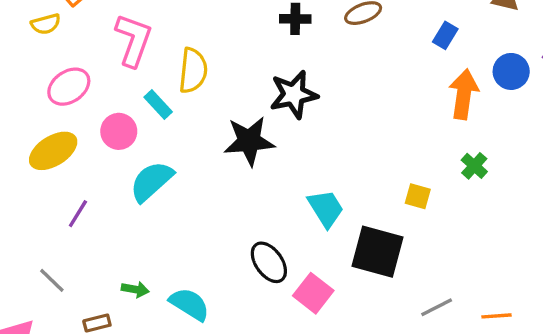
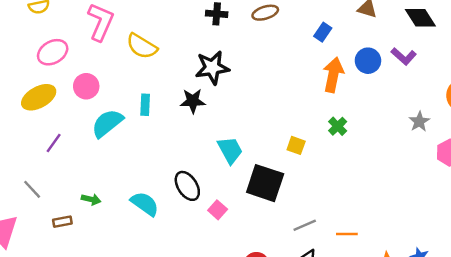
yellow semicircle: (193, 71) -> (142, 46), turned 112
cyan rectangle: (158, 105) -> (145, 105), moved, turned 42
black star: (249, 141) -> (193, 101), moved, size x0.7
pink square: (313, 293) -> (218, 210), size x0.7
cyan semicircle: (189, 304) -> (145, 204), moved

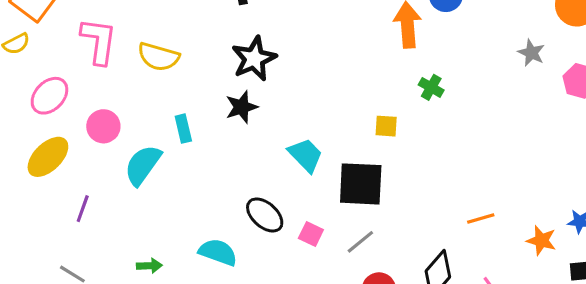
gray line: (305, 225) -> (360, 242), moved

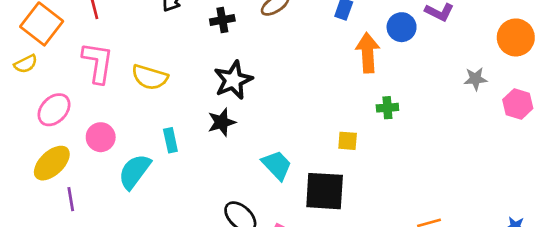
gray star: (531, 53) -> (475, 79), turned -30
green cross: (431, 87) -> (387, 108), turned -35
purple line: (83, 209) -> (71, 199), moved, turned -30

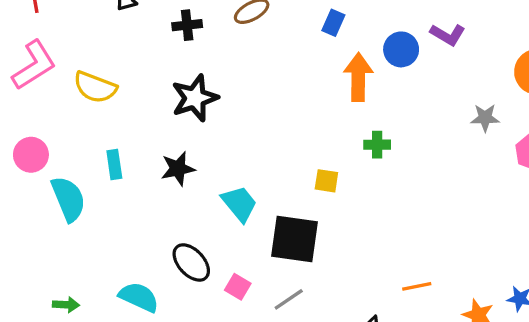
pink L-shape: (98, 63) -> (34, 65), turned 45
black star: (222, 122) -> (178, 169), moved
cyan semicircle: (134, 172) -> (68, 199), turned 117

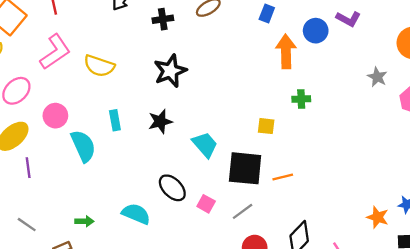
gray star: (485, 118) -> (377, 77), turned 30
orange line: (417, 286) -> (283, 177), moved

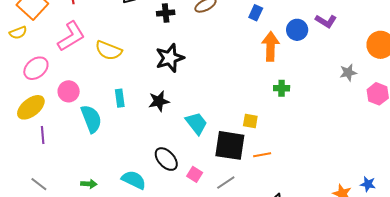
gray star: (377, 77) -> (348, 73), turned 30
yellow square: (266, 126) -> (250, 121), moved

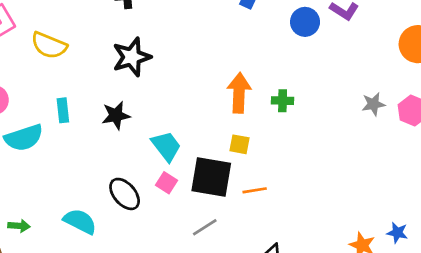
orange arrow: (271, 46) -> (239, 93), moved
gray star: (348, 73) -> (373, 104), moved
cyan semicircle: (91, 119) -> (24, 138), turned 92
pink square: (195, 174) -> (166, 183), moved

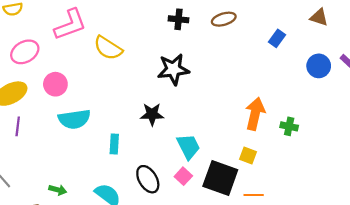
cyan rectangle: (63, 110) -> (114, 144), moved

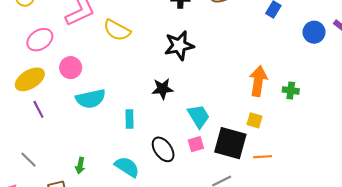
purple line: (18, 126) -> (38, 109), turned -30
pink square: (183, 176) -> (196, 144), turned 35
green arrow: (58, 190) -> (80, 166), turned 91

